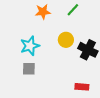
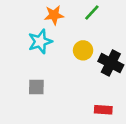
cyan star: (30, 46) -> (40, 42), moved

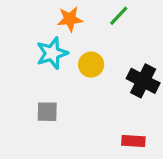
yellow circle: (83, 50) -> (91, 65), moved

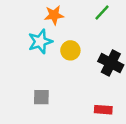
green line: (119, 16) -> (102, 13), moved
gray square: (47, 112) -> (41, 97), moved

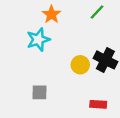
orange star: (54, 15) -> (51, 14), turned -30
yellow circle: (70, 50) -> (80, 65), moved

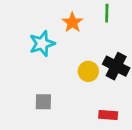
green line: (97, 12) -> (107, 13), turned -42
orange star: (51, 14) -> (72, 22), moved

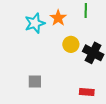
cyan star: (42, 44) -> (35, 23), moved
yellow circle: (88, 71) -> (71, 44), moved

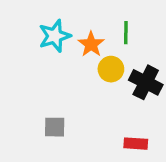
green line: (86, 10) -> (126, 33), moved
orange star: (58, 18) -> (91, 44), moved

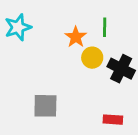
cyan star: (55, 36) -> (18, 27), moved
gray square: (55, 127) -> (45, 106), size x1.4

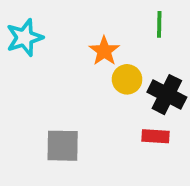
green line: (105, 27) -> (159, 24), moved
red rectangle: (113, 120) -> (155, 136), moved

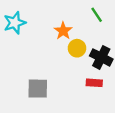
green line: (159, 24) -> (97, 15), turned -35

